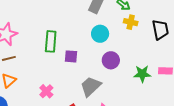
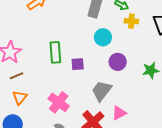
pink cross: (46, 91) -> (59, 102), size x1.5

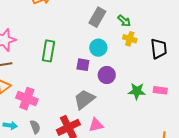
purple square: (78, 64) -> (83, 65), moved
pink cross: (59, 102) -> (27, 99), moved, turned -30

